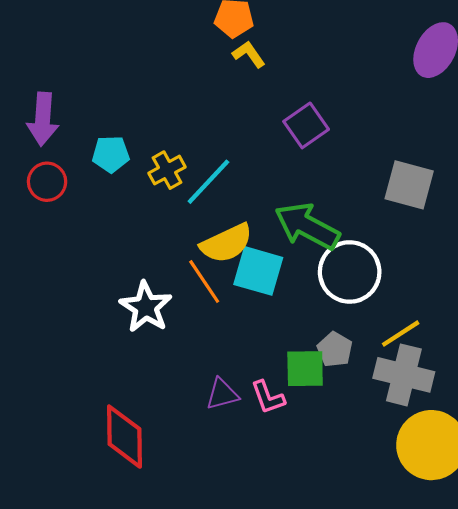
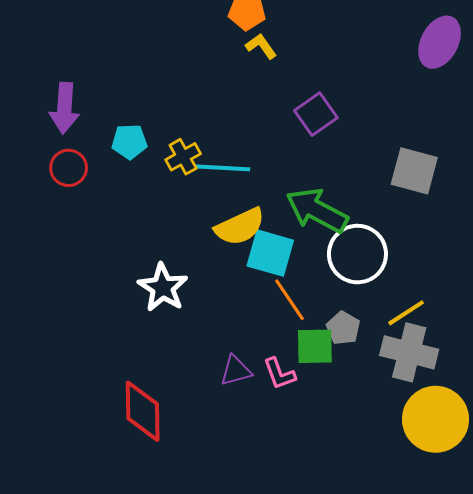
cyan line: (208, 182) -> (223, 168), turned 50
orange line: (204, 282) -> (290, 300), moved

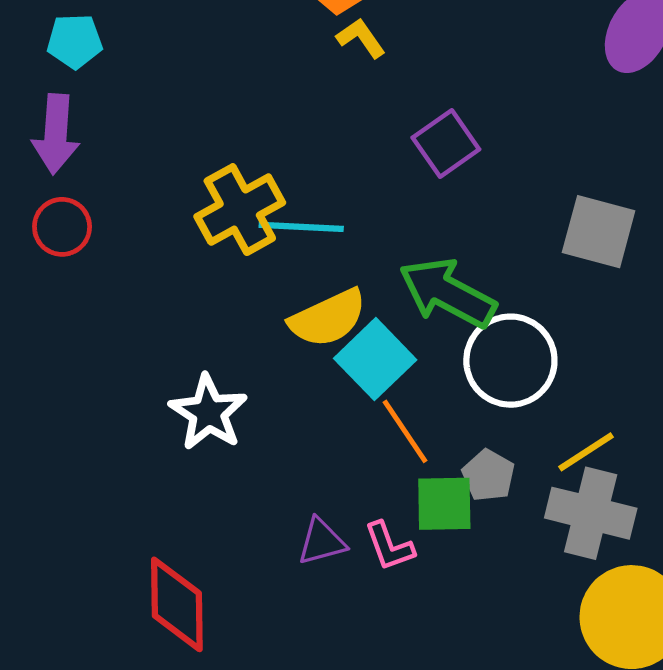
cyan pentagon: (129, 142) -> (75, 41), moved
yellow cross: (183, 157) -> (240, 210), size x1.6
cyan square: (270, 253) -> (375, 359), turned 30

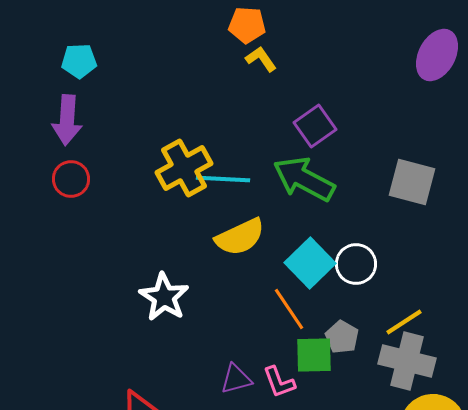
green arrow: (447, 293) -> (304, 179), moved
cyan square: (375, 359) -> (310, 263), moved
white circle: (510, 361) -> (356, 264), size x0.7

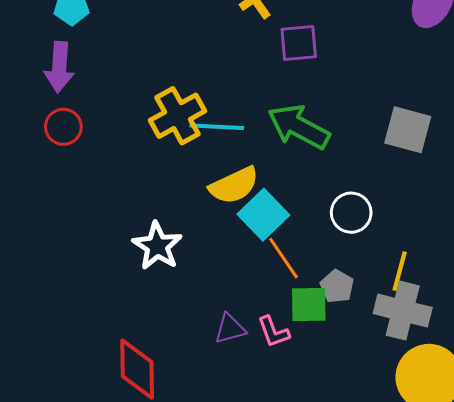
purple square: (315, 126) -> (299, 43), moved, turned 30
cyan square: (310, 263) -> (263, 215), moved
yellow line: (404, 322) -> (400, 271), turned -42

